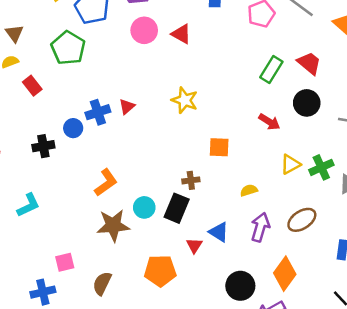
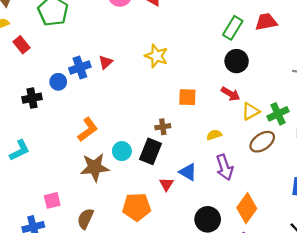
red trapezoid: (309, 63) -> (266, 22), turned -50
black circle: (307, 103) -> (237, 61), moved
red arrow: (269, 122) -> (231, 94), moved
brown ellipse: (302, 220) -> (262, 142), moved
purple arrow: (260, 227) -> (225, 167), turned 145

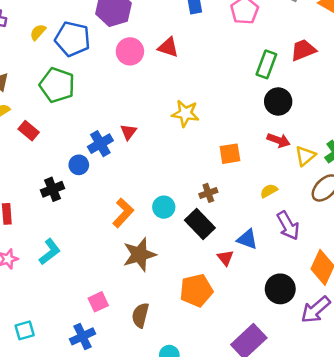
cyan circle: (122, 151) -> (164, 207), moved
black rectangle: (150, 151) -> (200, 224), turned -55

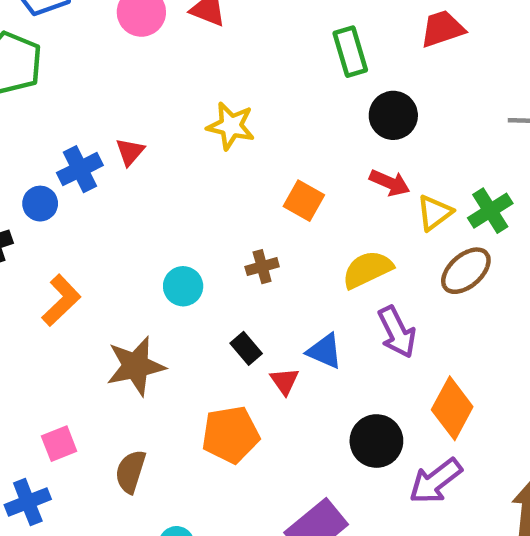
green rectangle: (266, 64) -> (350, 52), moved, turned -40
orange square: (230, 154) -> (304, 201), turned 35
yellow semicircle: (269, 191) -> (367, 269), size x1.6
orange L-shape: (123, 213) -> (61, 300), moved
black rectangle: (200, 224) -> (246, 348), moved, size x0.6

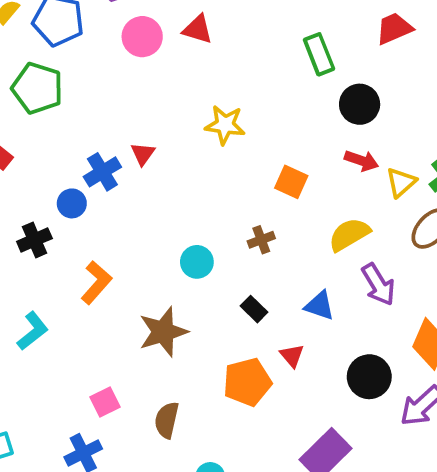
red triangle: (284, 381) -> (292, 356), moved

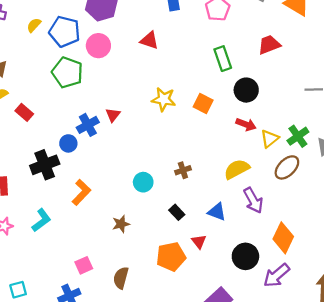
pink circle: (142, 37) -> (98, 46), moved
green pentagon: (37, 88) -> (67, 72), moved
orange square: (291, 182) -> (203, 103), moved
black cross: (34, 240) -> (45, 165), size x1.4
brown star: (163, 332) -> (121, 224), size x0.6

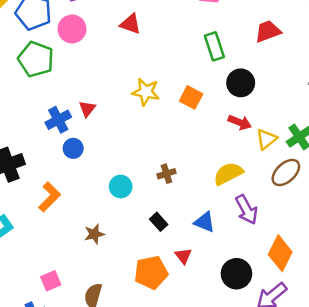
blue circle: (68, 143) -> (73, 148), moved

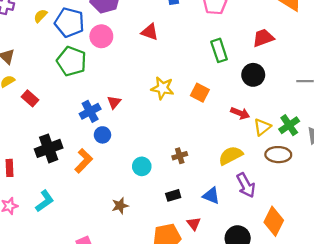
black circle: (241, 83) -> (253, 75), moved
brown ellipse: (286, 173) -> (278, 155), turned 45
orange L-shape: (50, 197) -> (84, 161), moved
black rectangle: (159, 222) -> (173, 195), turned -64

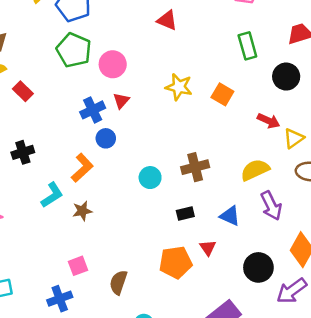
pink circle: (101, 36) -> (113, 64), moved
black cross: (49, 148) -> (23, 152), moved, size x0.7
brown cross: (180, 156) -> (195, 167), size x1.5
cyan L-shape: (45, 201) -> (52, 195), moved
brown star: (120, 206) -> (82, 211), moved

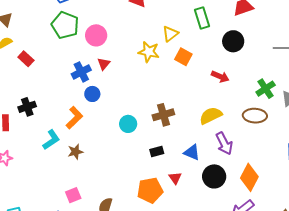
yellow triangle: (294, 138) -> (170, 34), moved
black circle: (258, 267) -> (214, 176), moved

